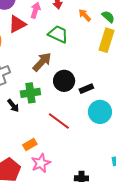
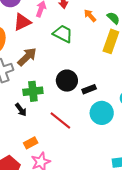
brown arrow: (42, 62) -> (27, 57), moved
black arrow: (13, 106) -> (21, 110), moved

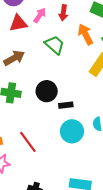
orange arrow: (90, 16) -> (85, 34), size x1.5
red line: (60, 120) -> (28, 142), moved

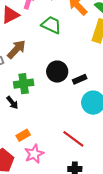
red line: (28, 142) -> (73, 139), moved

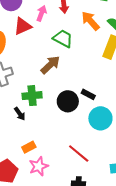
brown arrow: (16, 49) -> (50, 65), moved
black circle: (57, 72) -> (68, 101), moved
black rectangle: (80, 79) -> (88, 94), turned 48

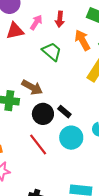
brown arrow: (50, 65) -> (32, 87), moved, turned 60
red line: (79, 154) -> (38, 145), moved

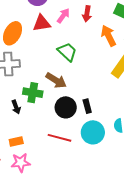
green trapezoid: (52, 51) -> (67, 52), moved
black rectangle: (64, 112) -> (87, 106), turned 32
red line: (38, 145) -> (59, 138), turned -40

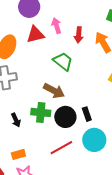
red arrow: (87, 14) -> (79, 35), moved
pink arrow: (63, 16) -> (56, 26), turned -49
green cross: (33, 93) -> (41, 112), moved
red line: (59, 138) -> (61, 148), turned -40

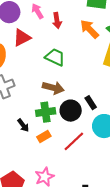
pink arrow: (56, 26) -> (37, 11), moved
red arrow: (79, 35) -> (57, 21), moved
orange rectangle: (18, 154) -> (44, 136), moved

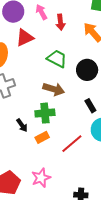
black circle: (71, 111) -> (87, 70), moved

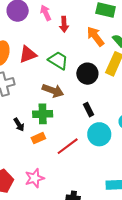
red triangle: (25, 38) -> (28, 54), moved

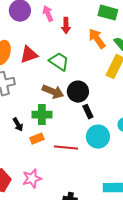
black circle: (87, 74) -> (78, 92), moved
red line: (68, 146) -> (66, 148), turned 40

